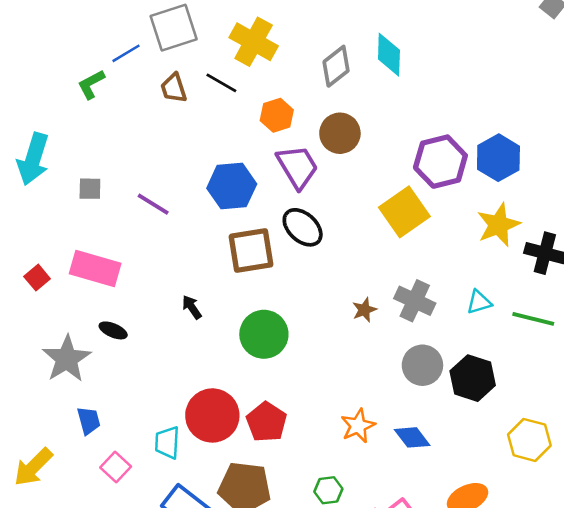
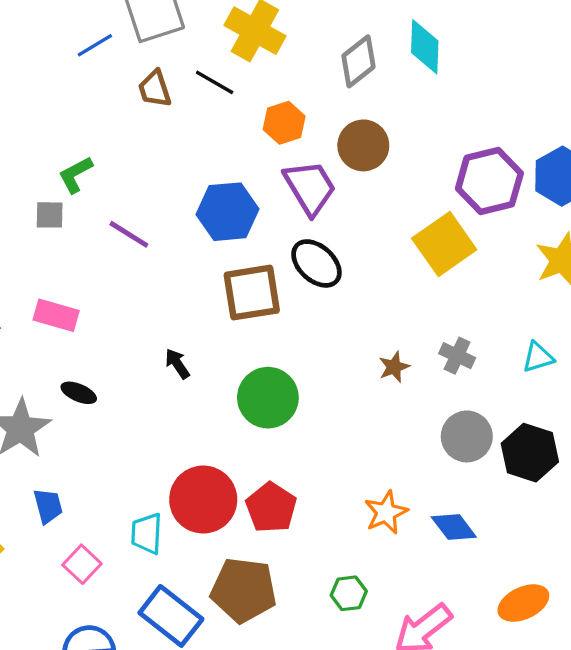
green L-shape: (91, 84) -> (75, 175), moved
pink rectangle: (95, 269) -> (56, 315), size x0.7
gray cross: (415, 301) -> (457, 356), size x0.7

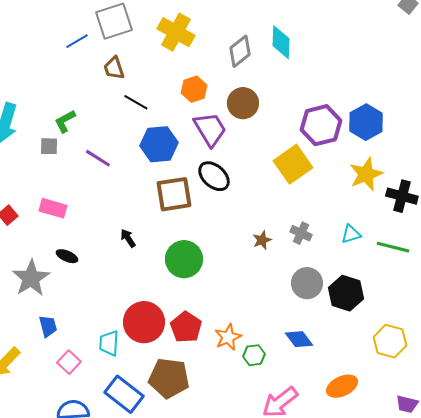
black line: (215, 82) -> (136, 102), moved
orange star: (386, 512) -> (228, 337), moved
green hexagon: (349, 593) -> (254, 355), moved

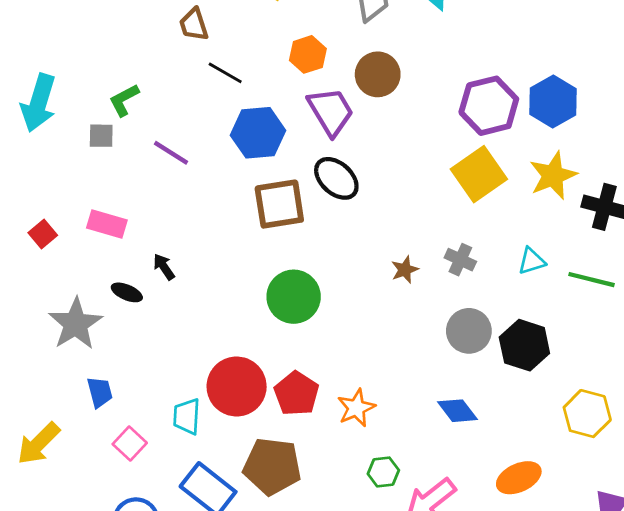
yellow square: (293, 164) -> (479, 174), moved
black arrow: (128, 238) -> (164, 267), moved
green hexagon: (254, 355) -> (383, 472), moved

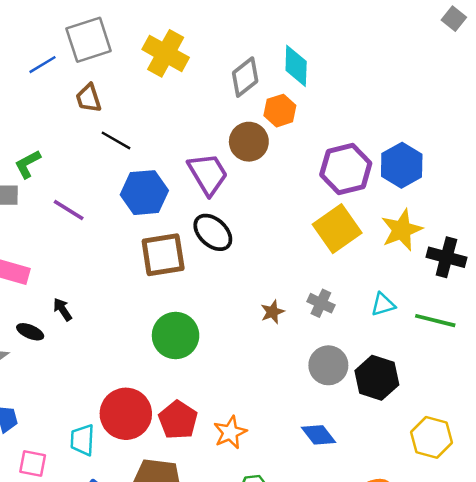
orange hexagon: (308, 54) -> (280, 111), moved
pink square: (130, 443) -> (33, 463), turned -32

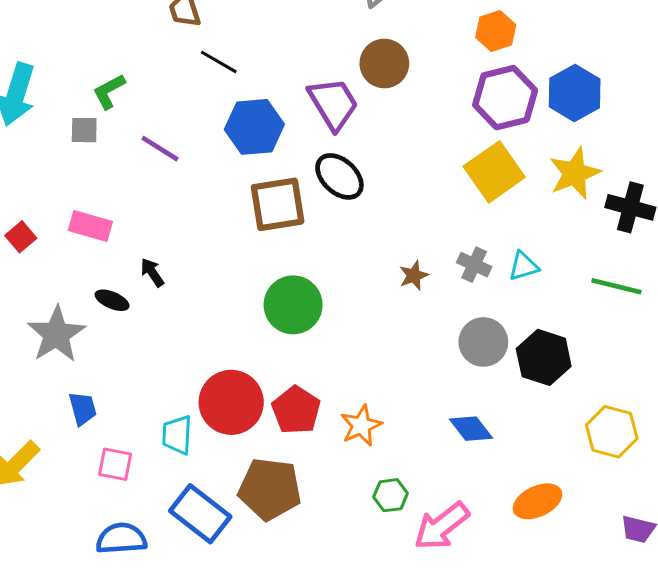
orange hexagon: (280, 111) -> (496, 31), moved
cyan triangle: (383, 304) -> (524, 266), moved

